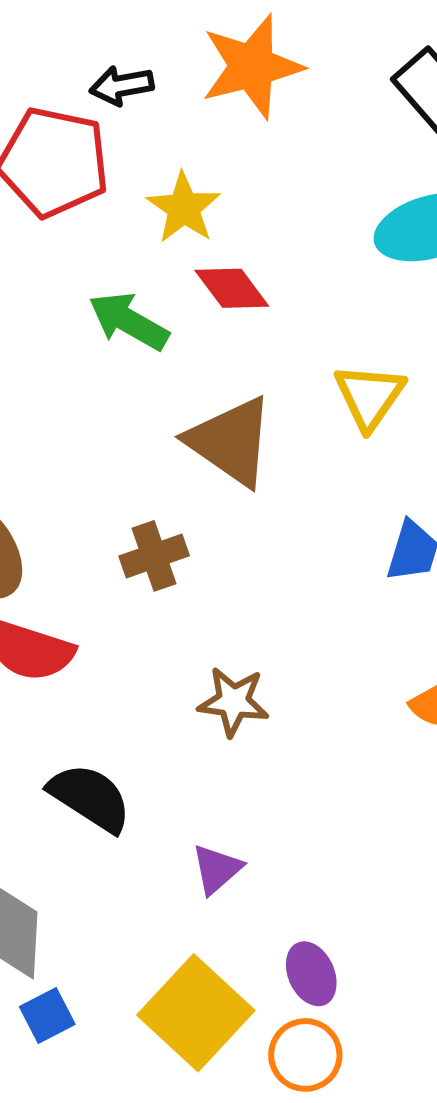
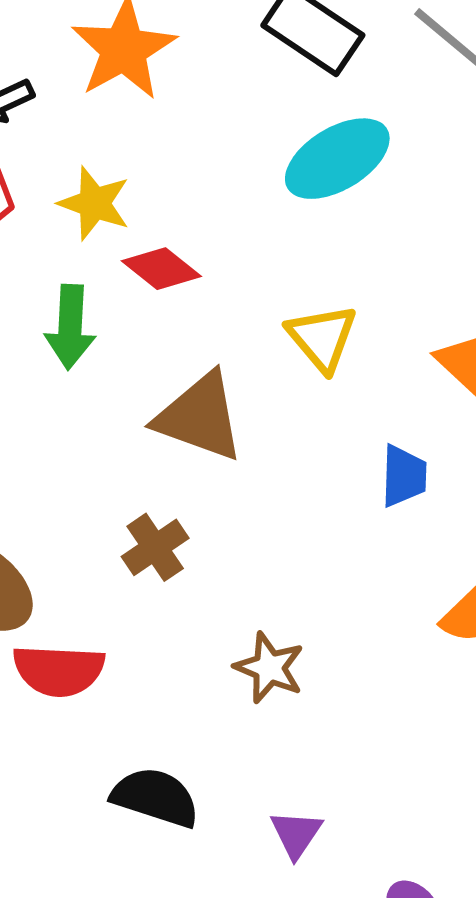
green arrow: (129, 321) -> (70, 327), turned -102
brown star: (233, 702) -> (269, 668), turned 30

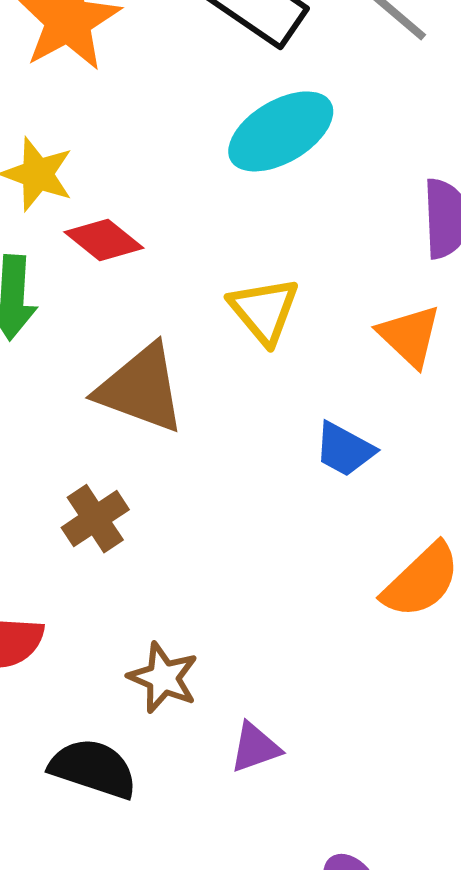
blue trapezoid: (404, 476) -> (344, 449), turned 116
brown star: (269, 668) -> (163, 678), moved
purple triangle: (296, 834) -> (255, 747), moved, turned 36

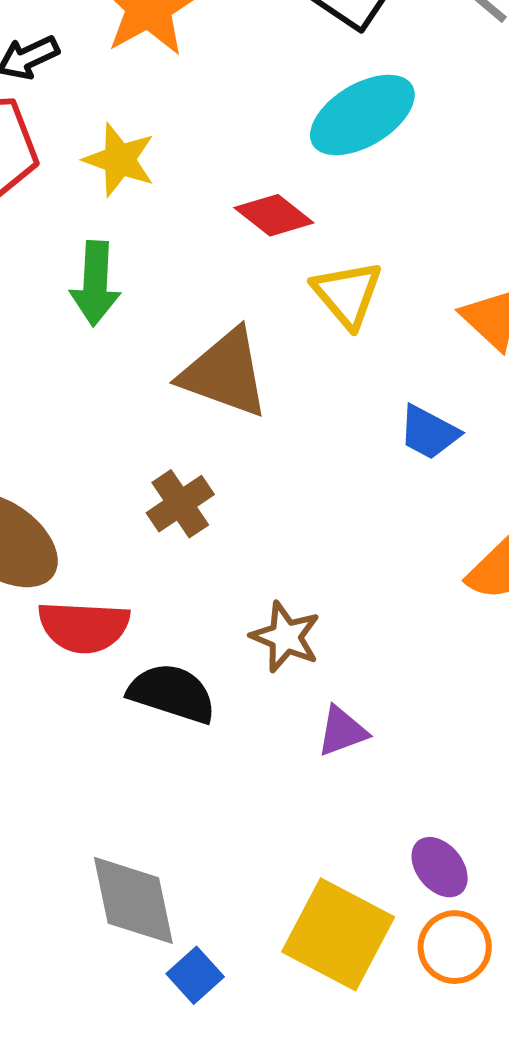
red diamond: (104, 240) -> (274, 215), moved
brown star: (163, 678) -> (285, 637), moved
black semicircle: (93, 769) -> (172, 693), moved

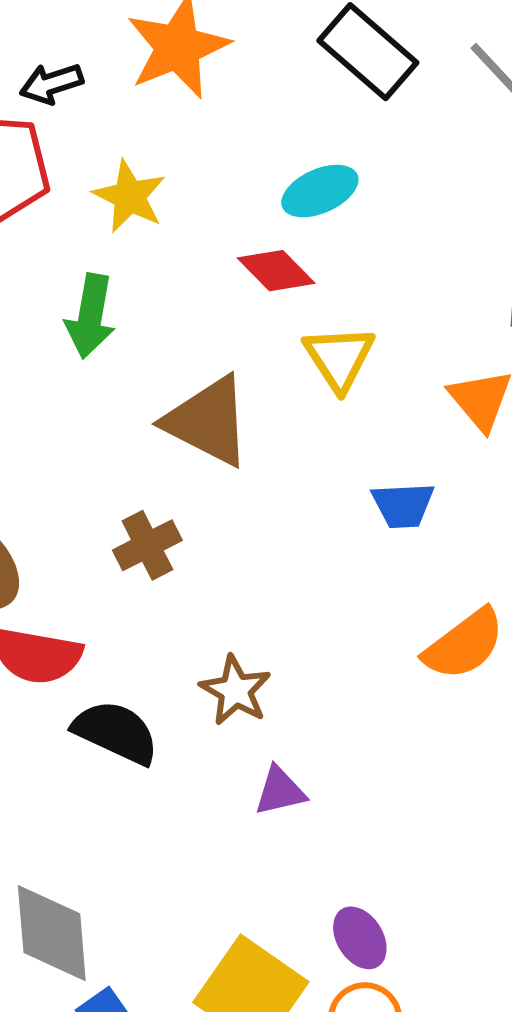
cyan ellipse: (362, 115) -> (320, 191), moved, size x0.7
blue trapezoid: (429, 432) -> (403, 505), turned -38

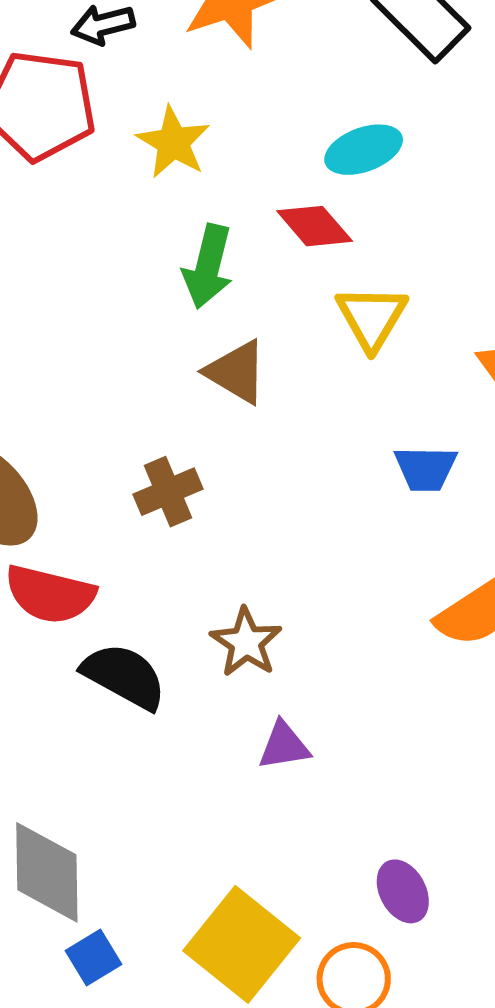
green arrow: (90, 316) -> (208, 267), moved
brown triangle: (208, 421) -> (236, 372), size x0.7
purple ellipse: (360, 938) -> (403, 891), moved

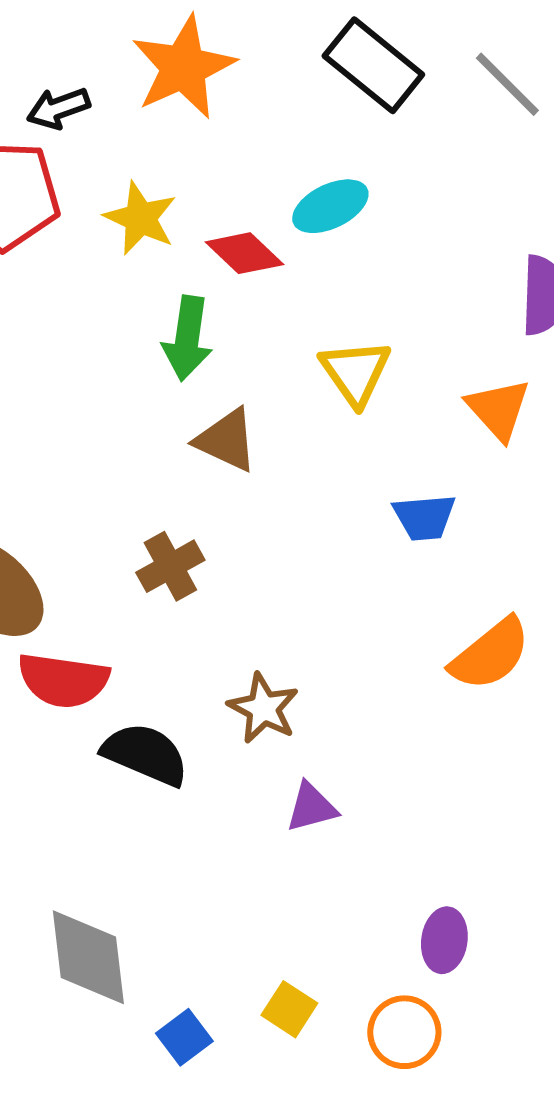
red diamond: (315, 226) -> (244, 253), moved
purple ellipse: (403, 891) -> (444, 940), turned 42
yellow square: (242, 944) -> (289, 1009), size x0.5
blue square: (94, 957) -> (184, 1037), moved

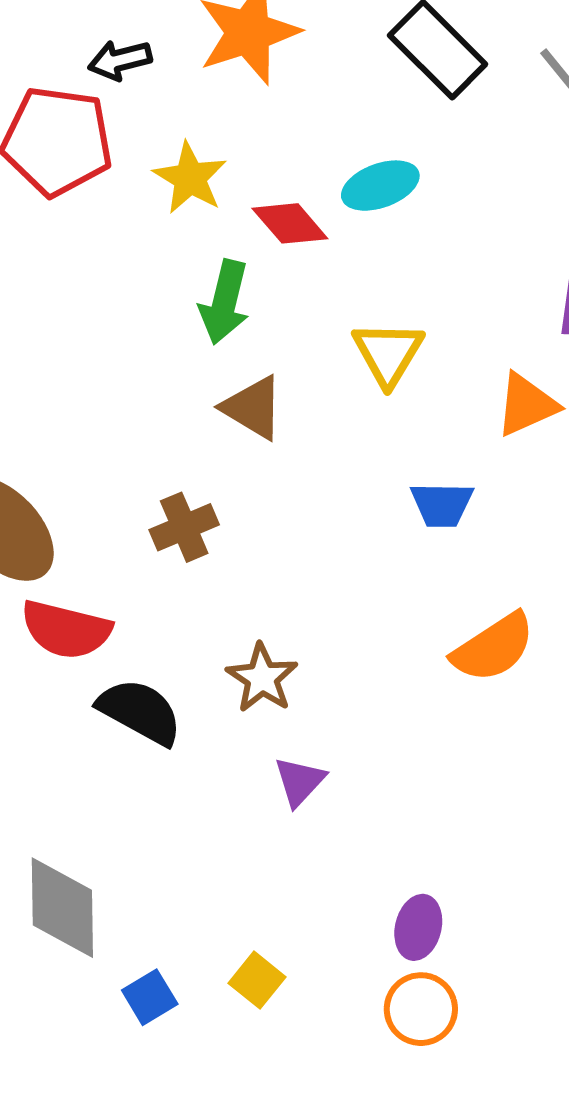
orange triangle: (498, 409) -> (527, 405), turned 42
purple triangle: (311, 807) -> (300, 781), turned -38
orange circle: (404, 1032) -> (421, 1009), moved

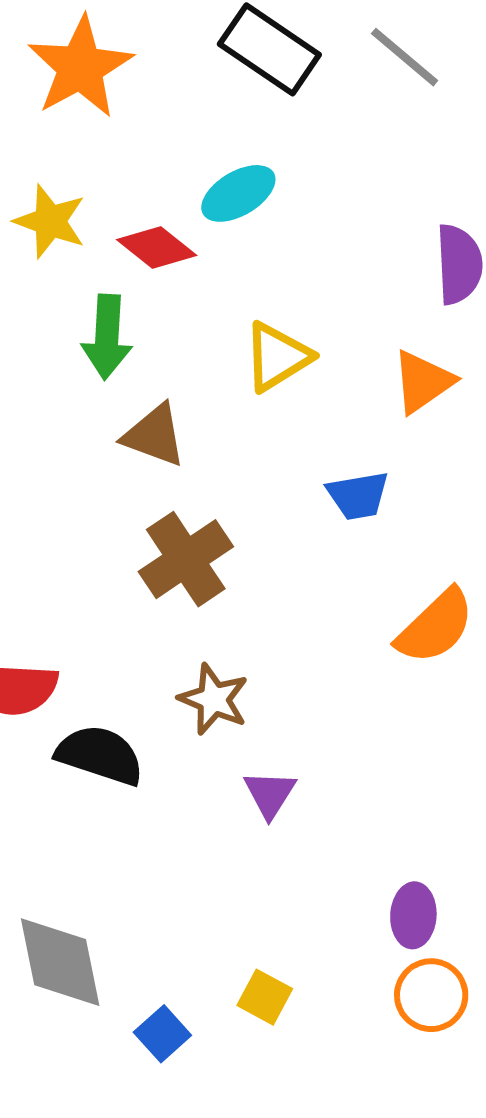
yellow triangle: (388, 353) -> (277, 357), turned 38
brown cross: (184, 527) -> (186, 559), moved, size x1.4

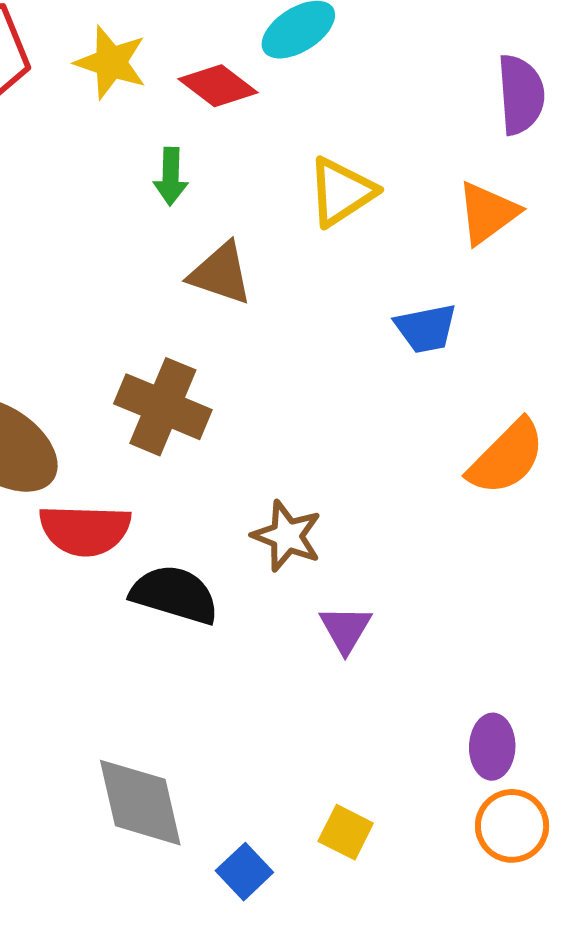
green arrow: (107, 337) -> (171, 176), size x0.7
brown cross: (186, 559) -> (163, 407), moved, turned -32

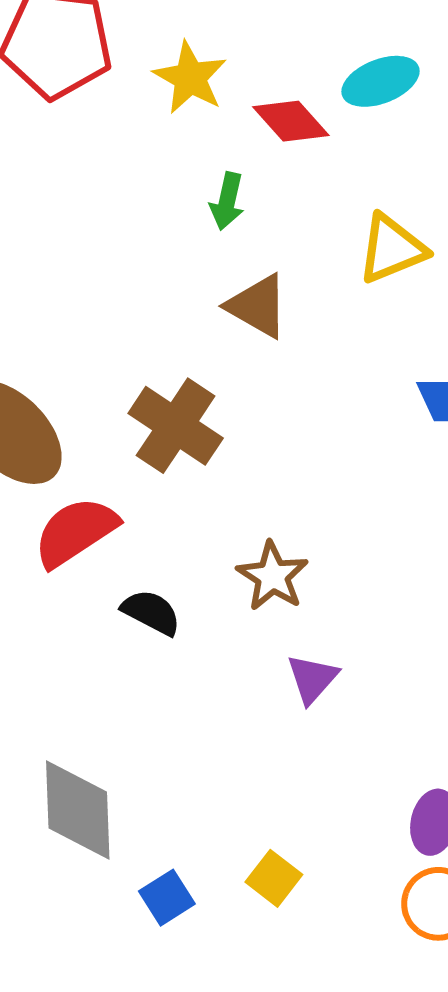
red semicircle: (85, 530) -> (76, 532), turned 134
black semicircle: (175, 595) -> (151, 612), size x0.7

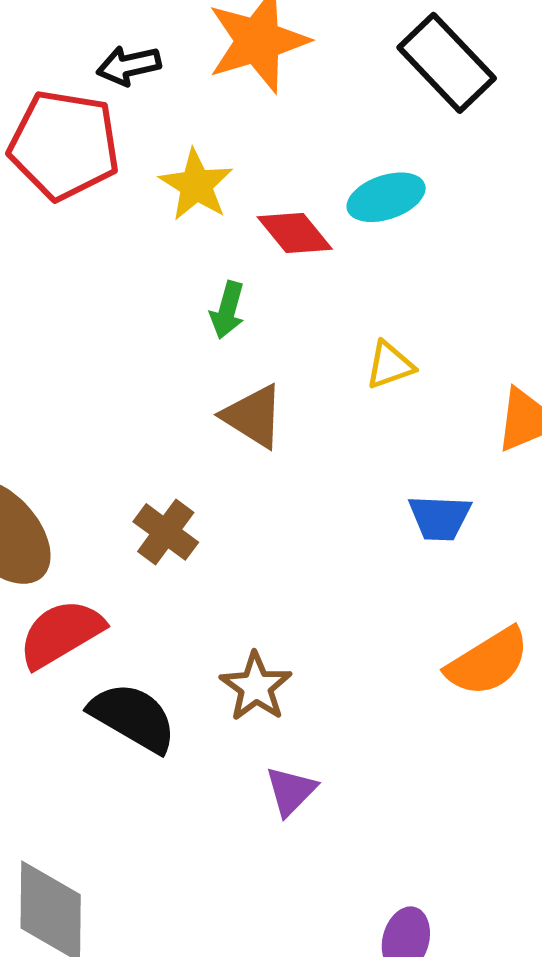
yellow triangle: (392, 249) -> (390, 365), size x0.7
brown cross: (176, 426) -> (166, 532), size x0.7
black semicircle: (151, 612) -> (133, 717), size x1.5

